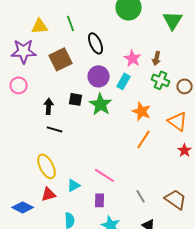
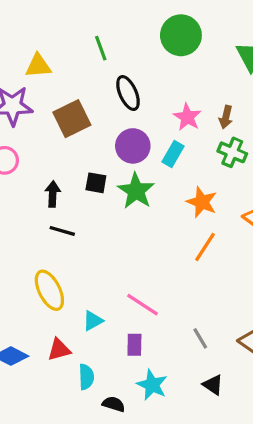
green line: (71, 23) -> (101, 48), moved
red triangle: (49, 194) -> (59, 350), moved

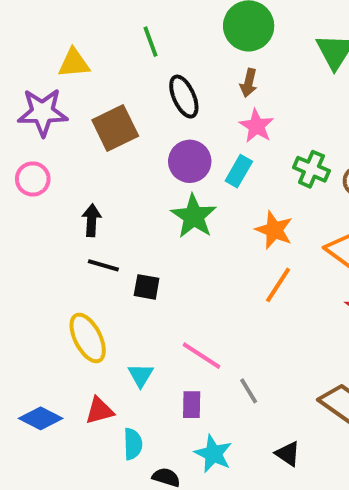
brown arrow: (226, 117) -> (249, 83), moved
black square: (96, 183) -> (147, 287), moved
cyan triangle: (93, 321) -> (141, 375), turned -30
gray line: (200, 338) -> (249, 391), moved

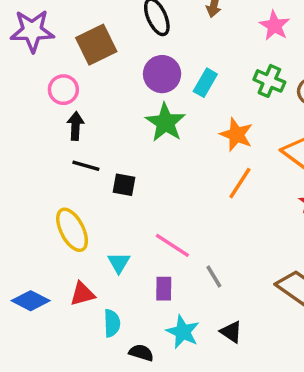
pink star: (256, 126) -> (274, 26), moved
pink circle: (33, 179) -> (63, 90), moved
black triangle: (288, 454) -> (231, 332), moved

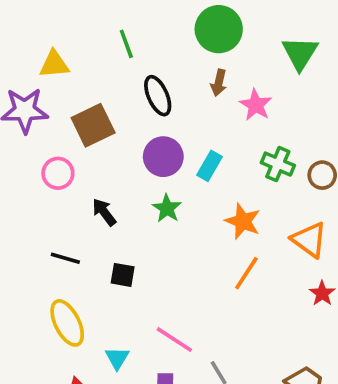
pink star: (274, 26) -> (256, 105), moved
green star: (165, 122) -> (167, 208), size x0.7
black arrow: (76, 126) -> (104, 212), moved, turned -40
black line: (86, 166) -> (65, 258), moved

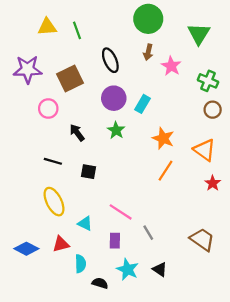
green line: (126, 44) -> (77, 30), moved
yellow triangle: (54, 64) -> (47, 27), moved
green cross: (278, 164) -> (208, 81), moved
cyan triangle: (117, 358) -> (85, 223), turned -35

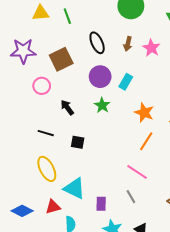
brown arrow: (148, 52) -> (128, 44), moved
pink line: (121, 212) -> (137, 172), moved
cyan triangle: (85, 223) -> (74, 188), size x1.6

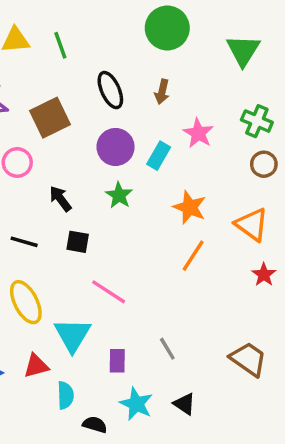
pink star: (151, 48) -> (198, 133), moved
black square: (78, 142) -> (78, 242), moved
pink line: (137, 172) -> (109, 292), moved
cyan triangle: (74, 188) -> (72, 335), turned 35

